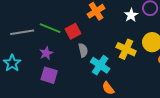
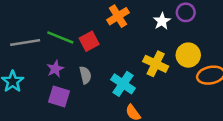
gray semicircle: (83, 50) -> (85, 75), moved

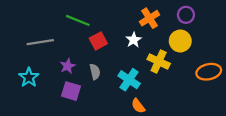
orange cross: (118, 16) -> (150, 18), moved
white star: (162, 21) -> (134, 40), moved
green line: (60, 37) -> (78, 20), moved
yellow circle: (188, 55) -> (180, 41), moved

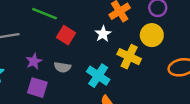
red square: (98, 41) -> (66, 35), turned -30
gray semicircle: (95, 72) -> (62, 67), turned 112

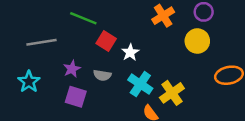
white star: (103, 34) -> (130, 52), moved
yellow cross: (129, 57) -> (172, 93), moved, turned 30

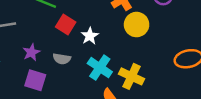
yellow circle: (197, 41) -> (137, 25), moved
yellow cross: (172, 93) -> (131, 76), turned -30

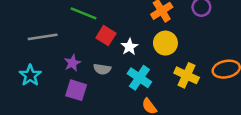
yellow circle: (137, 25) -> (165, 43), moved
yellow cross: (131, 76) -> (187, 75), moved

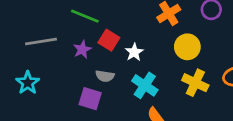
yellow circle: (165, 43) -> (187, 47), moved
purple star: (72, 63) -> (82, 49), moved
purple square: (76, 90) -> (90, 99), moved

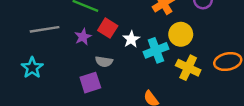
cyan cross: (145, 85) -> (156, 50), moved, turned 35
purple square: (90, 99) -> (90, 83), turned -35

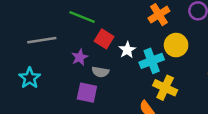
purple star: (83, 37) -> (80, 57), moved
yellow cross: (188, 68) -> (165, 88), moved
purple square: (90, 83) -> (87, 93), turned 30

